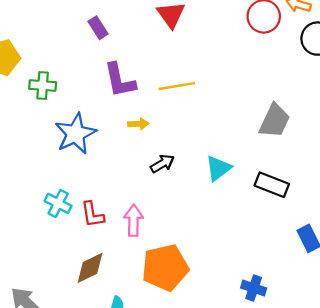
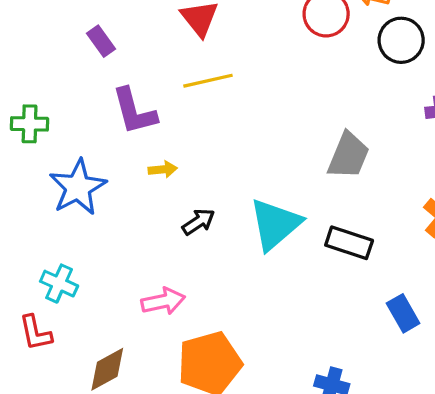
yellow line: (177, 86) -> (208, 81), moved
cyan triangle: (218, 168) -> (275, 224), size x1.5
red L-shape: (93, 214) -> (36, 333), moved
pink arrow: (134, 220) -> (163, 301), turned 80

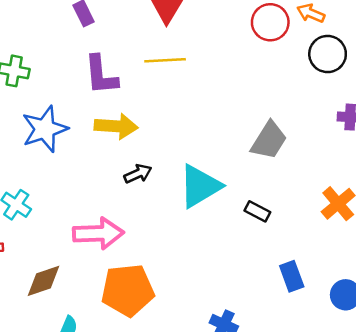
yellow arrow: (163, 169) -> (116, 126), size x1.8
black rectangle: (349, 243) -> (257, 211), size x0.7
pink arrow: (163, 301) -> (98, 233), size x1.4

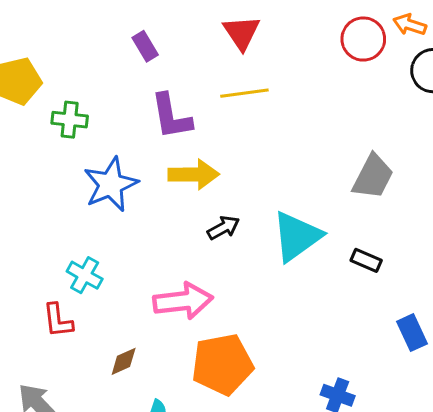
brown diamond: (44, 281) -> (124, 361), size x0.7

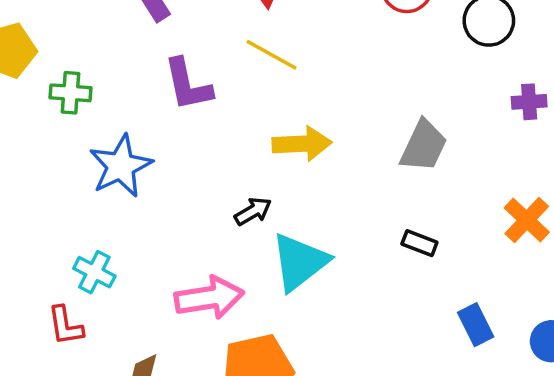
yellow line: (244, 93) -> (272, 55), turned 39
yellow arrow: (194, 174) -> (302, 144), moved
cyan triangle: (297, 236) -> (300, 262), moved

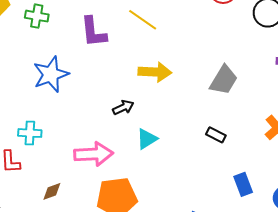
green cross: (71, 93) -> (37, 16), moved
cyan triangle: (300, 262) -> (147, 139), size x0.6
cyan cross: (94, 272) -> (30, 133), turned -30

